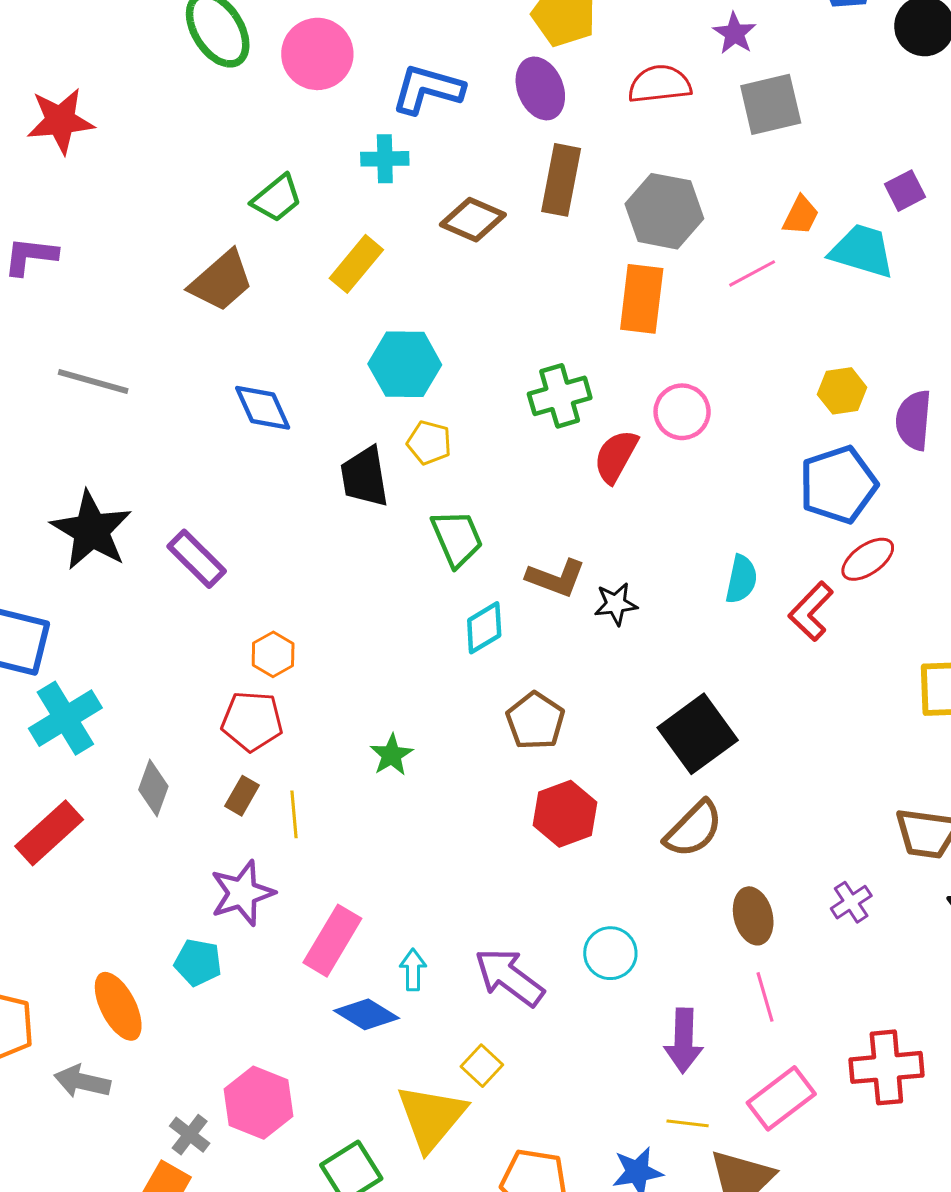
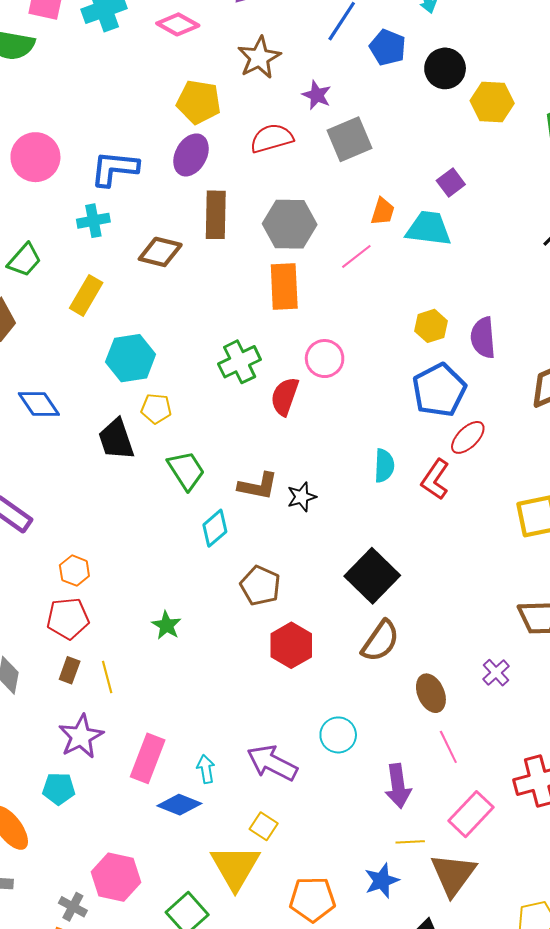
purple ellipse: (540, 88) -> (191, 155), turned 60

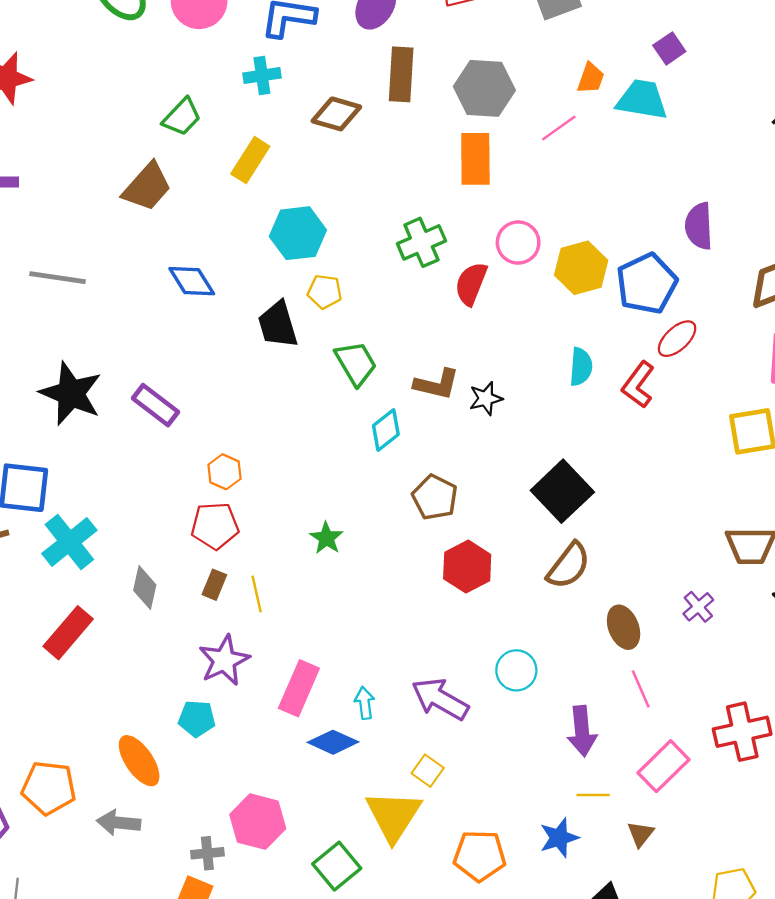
yellow hexagon: (431, 326) -> (581, 268), moved, size x1.4
brown triangle: (453, 874) -> (641, 834), size x0.5
gray cross: (73, 907) -> (207, 853), turned -36

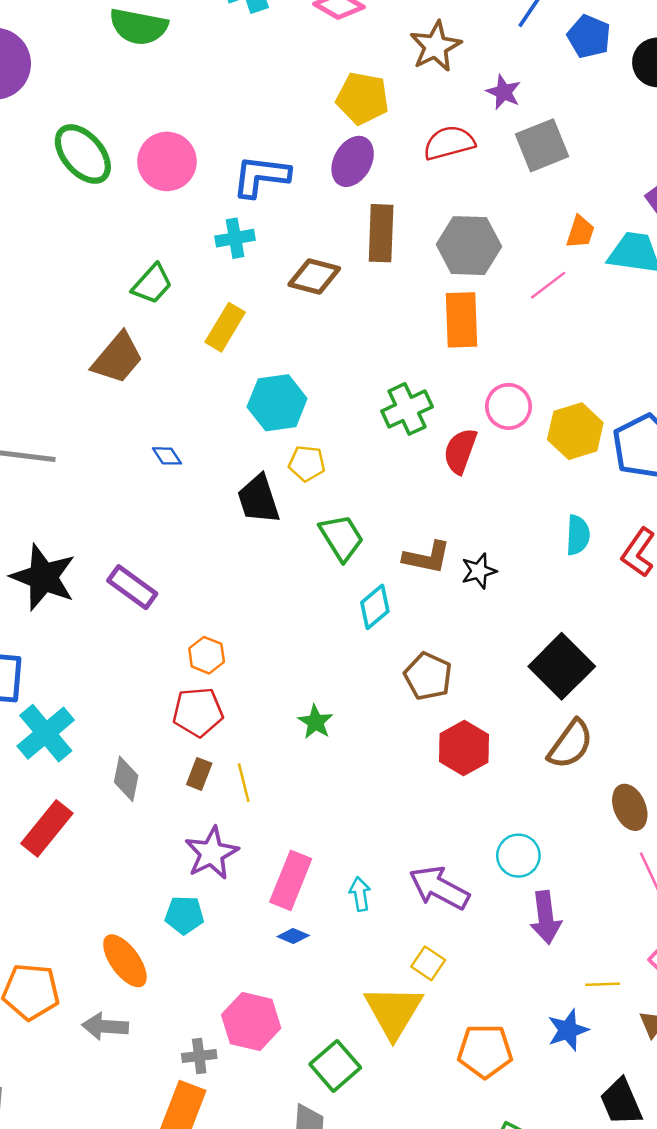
blue diamond: (192, 281) -> (167, 456), size x0.6
purple arrow: (582, 731) -> (546, 917), moved
blue diamond: (333, 742) -> (293, 936), moved, size x0.6

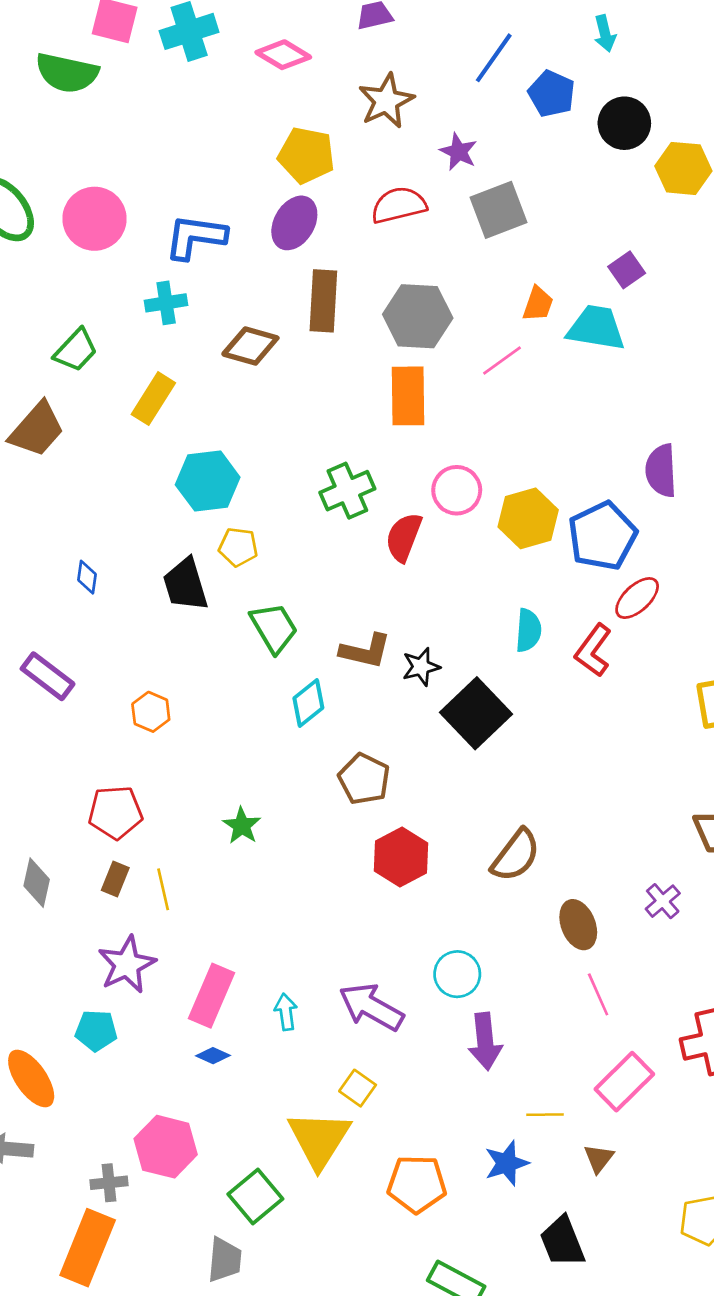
blue diamond: (167, 456) -> (87, 577), moved, turned 40
orange hexagon: (207, 655) -> (151, 712), moved
black square: (562, 666) -> (476, 713), moved

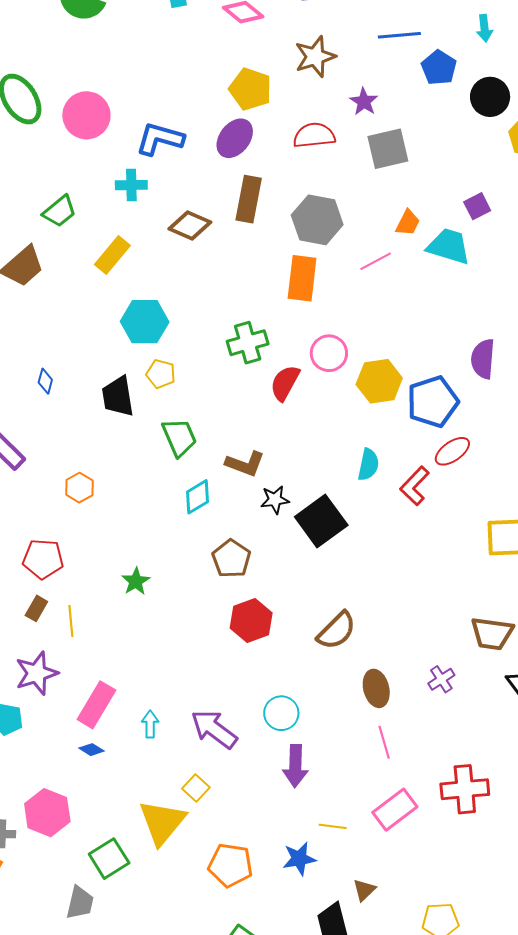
blue line: (494, 58) -> (399, 35), turned 42
black star: (421, 667) -> (275, 500), moved
brown triangle: (599, 1158) -> (364, 890), moved

